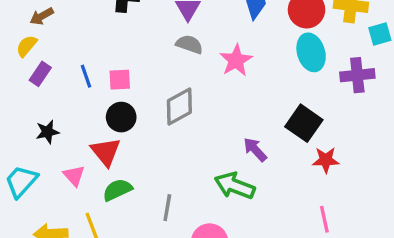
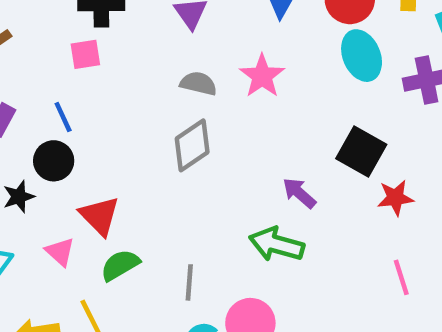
gray semicircle: (189, 44) -> (198, 83), moved
pink square: (120, 80) -> (85, 54), moved
black circle: (121, 117) -> (54, 161), moved

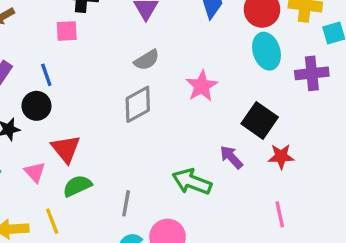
pink star: (262, 76) -> (202, 86), moved
gray semicircle: (198, 83) -> (147, 60), turned 130
purple arrow: (299, 193) -> (231, 157), moved

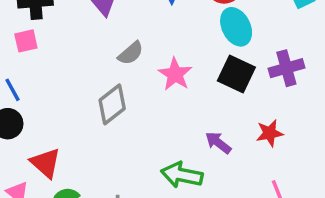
gray semicircle: (147, 60) -> (131, 53), moved
purple cross: (312, 73) -> (286, 68), moved
black square: (260, 120) -> (236, 74), moved

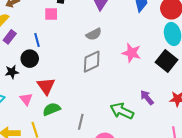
gray semicircle: (131, 53) -> (94, 34), moved
pink star: (175, 74) -> (132, 53), turned -30

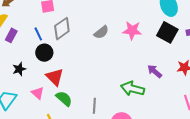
gray semicircle: (94, 34) -> (101, 32), moved
black circle: (30, 59) -> (44, 53), moved
gray diamond: (92, 62) -> (62, 29), moved
green semicircle: (52, 109) -> (64, 99), turned 72

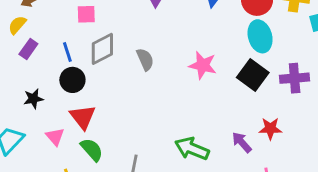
gray semicircle: (101, 32) -> (145, 59), moved, turned -84
purple arrow: (155, 71) -> (242, 142), moved

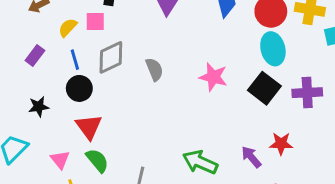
yellow semicircle: (17, 25) -> (68, 28), moved
pink triangle: (55, 137) -> (60, 160), moved

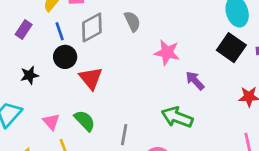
gray semicircle: (154, 69) -> (132, 21), moved
pink star: (213, 77) -> (167, 53), moved
red triangle: (89, 127) -> (91, 78), moved
purple arrow: (251, 157) -> (195, 81), moved

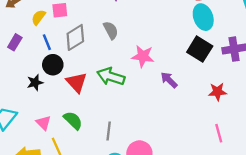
black star: (29, 75) -> (35, 83), moved
green arrow: (177, 117) -> (111, 76), moved

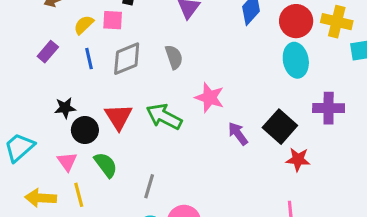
black square: (200, 49) -> (280, 127), moved
black circle: (53, 65) -> (85, 130), moved

